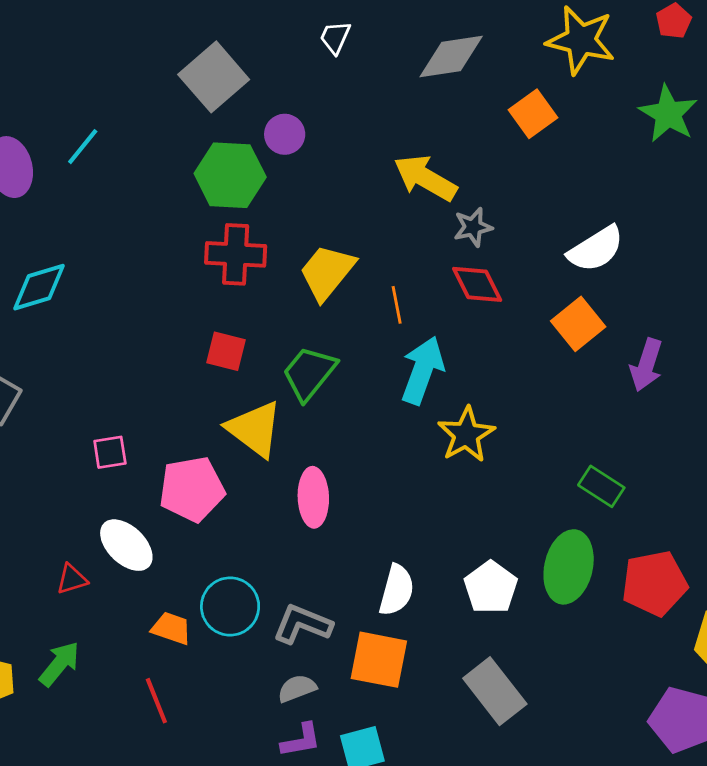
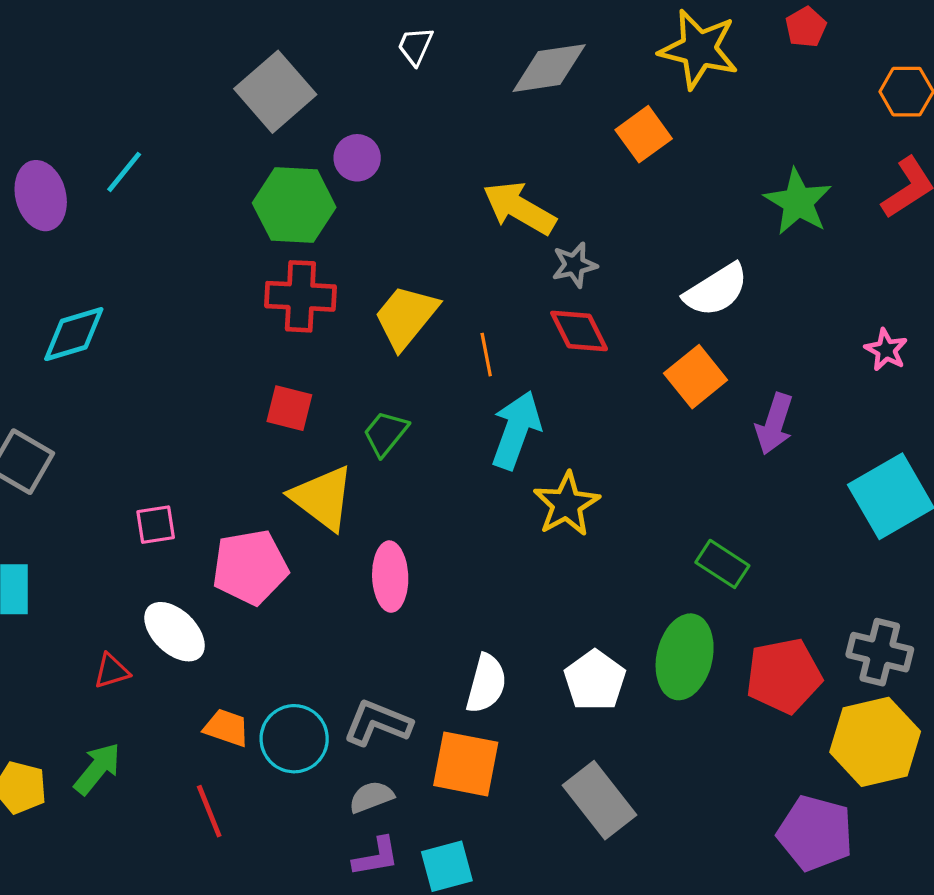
green star: (668, 114) -> (798, 202), moved
green trapezoid: (309, 373) -> (385, 433), size x0.7
cyan circle: (230, 606) -> (294, 739), moved

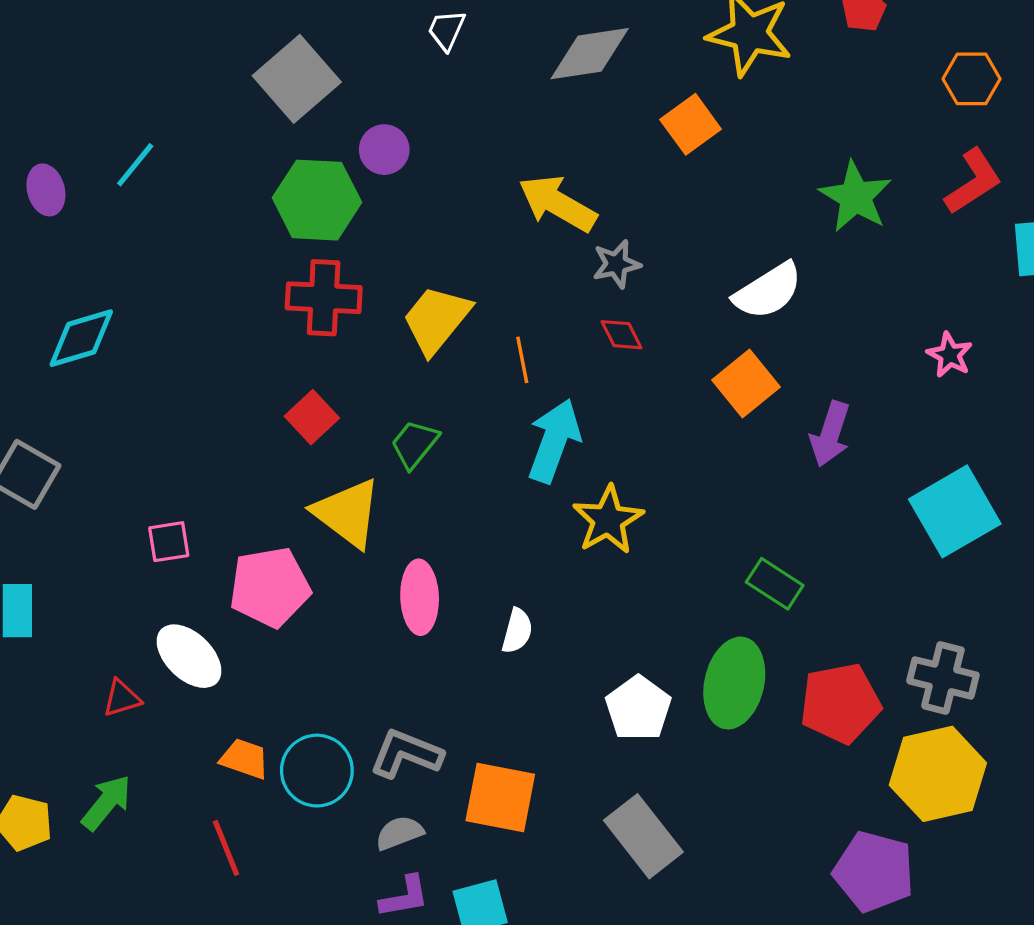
purple ellipse: (41, 196) -> (46, 190), size x0.7
red diamond: (579, 331) -> (622, 335), size x0.7
red square: (289, 408) -> (312, 417), turned 33
white semicircle: (486, 684) -> (517, 631), moved, size x0.7

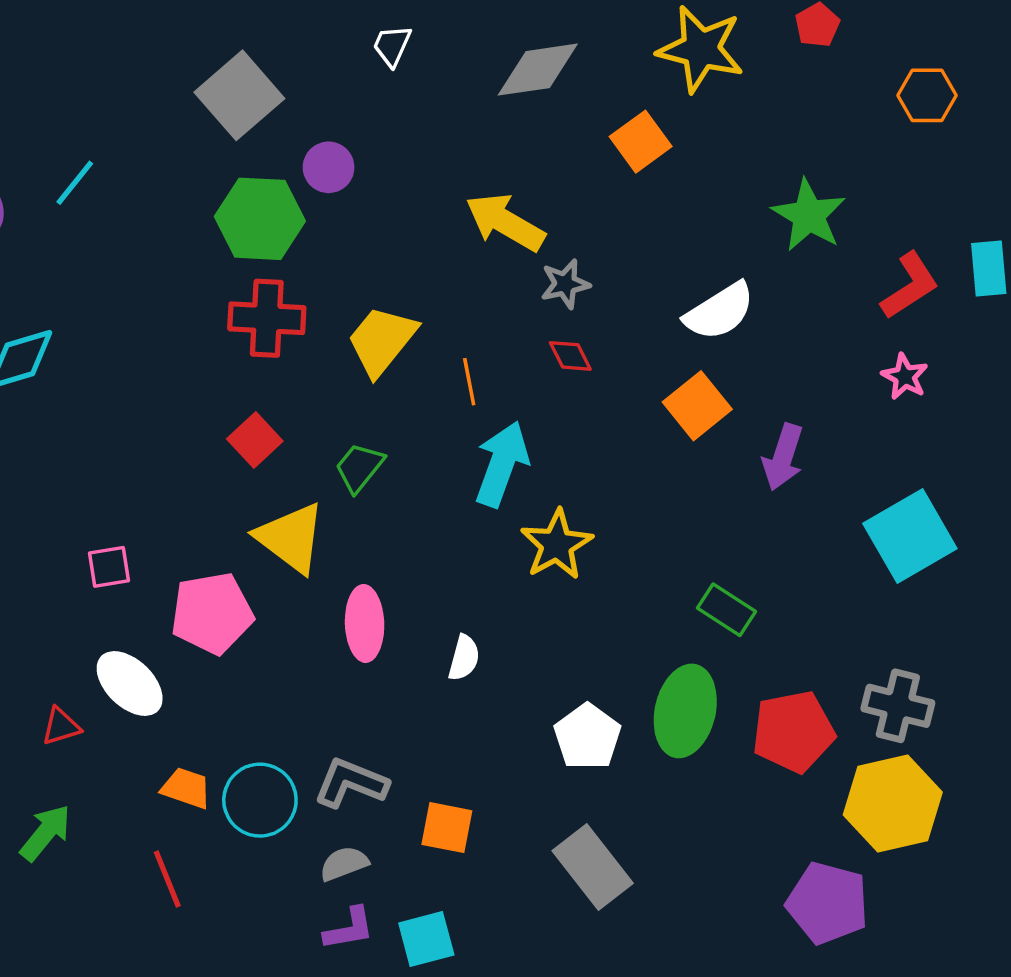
red L-shape: (973, 182) -> (910, 286), moved
orange square: (500, 797) -> (447, 828), size x0.7

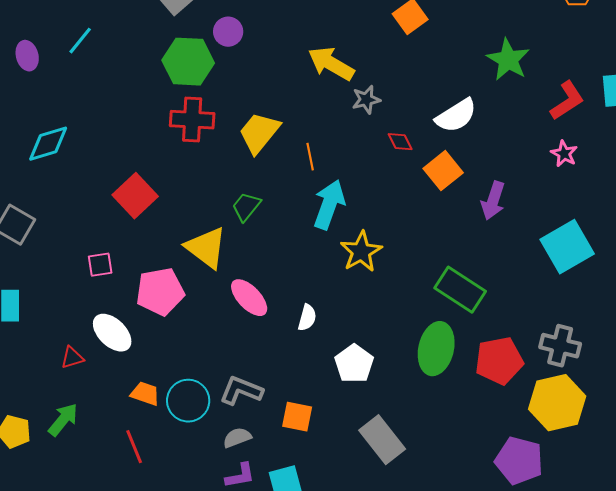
red diamond: (570, 356) -> (400, 142), moved
red square: (255, 440) -> (135, 196), moved, size x1.4
green rectangle: (726, 610) -> (460, 290), size x1.5
pink ellipse: (365, 623) -> (249, 298), turned -42
white pentagon: (587, 737) -> (354, 364), moved

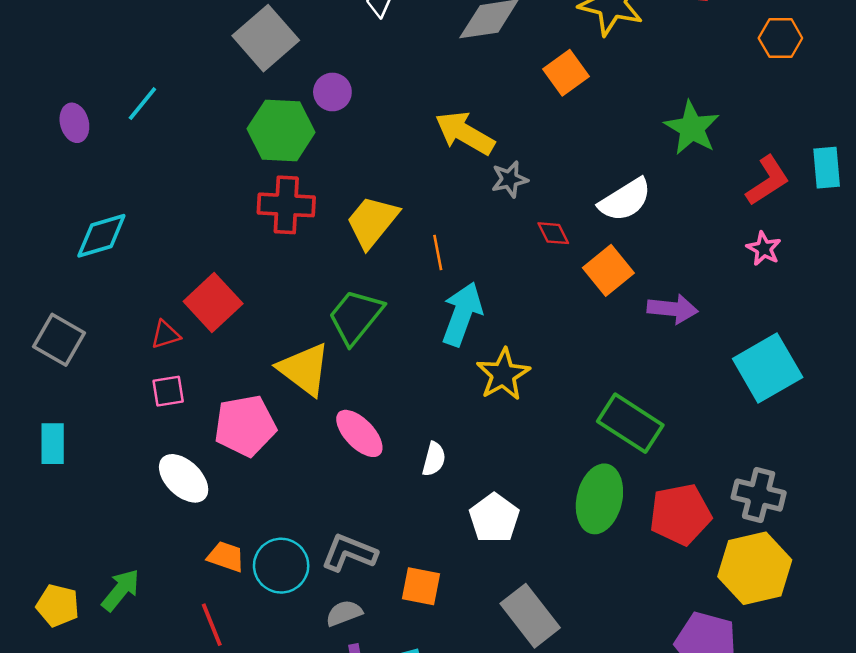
purple arrow: (493, 201) -> (673, 309), turned -102
green trapezoid: (246, 207) -> (356, 317), size x1.5
red triangle: (72, 358) -> (166, 335), moved

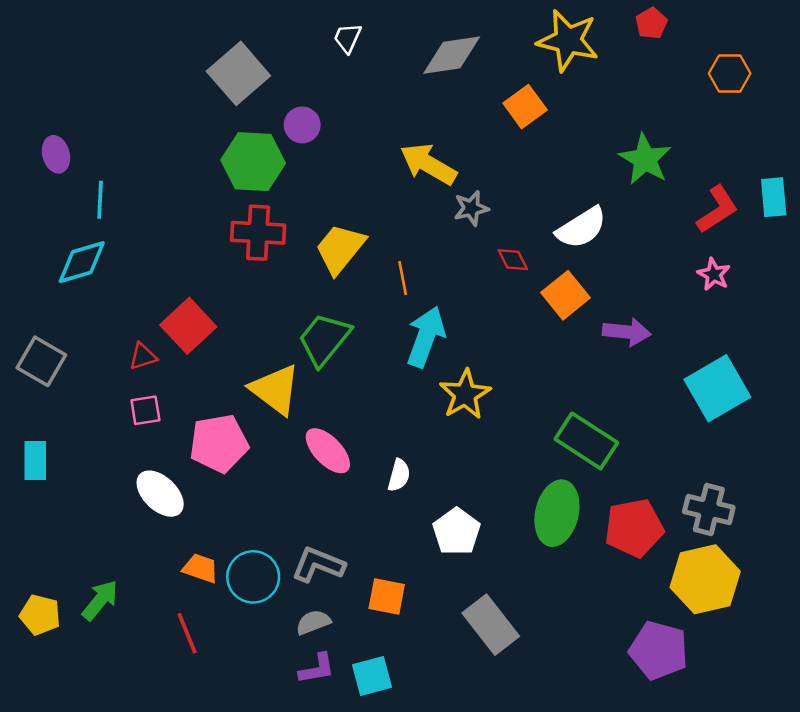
cyan line: (142, 104) -> (100, 200), moved, turned -36

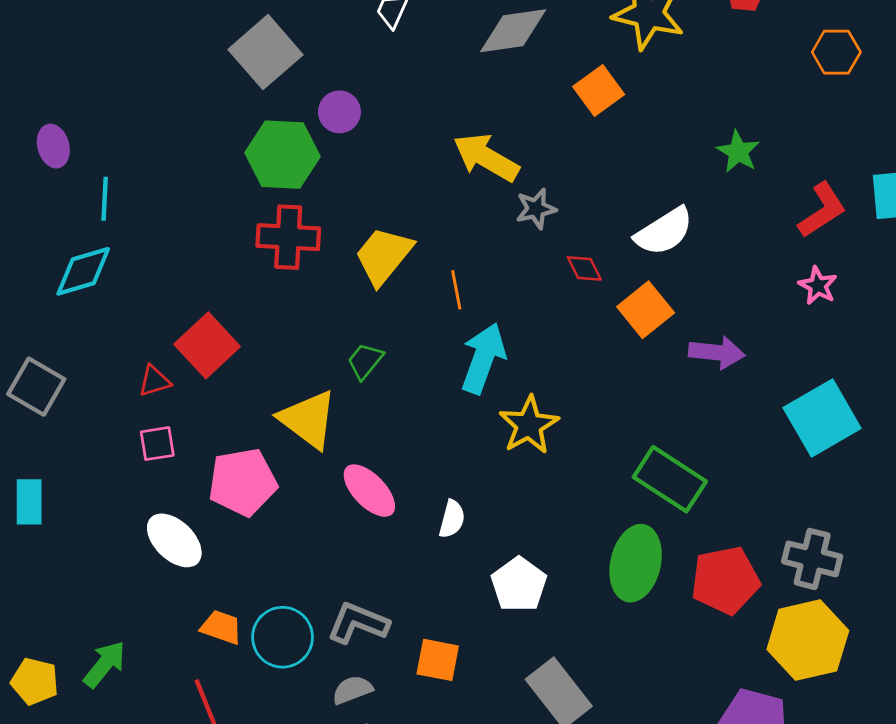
green star: (645, 159) -> (738, 152), size x0.7
green trapezoid: (324, 339) -> (365, 361), size x0.6

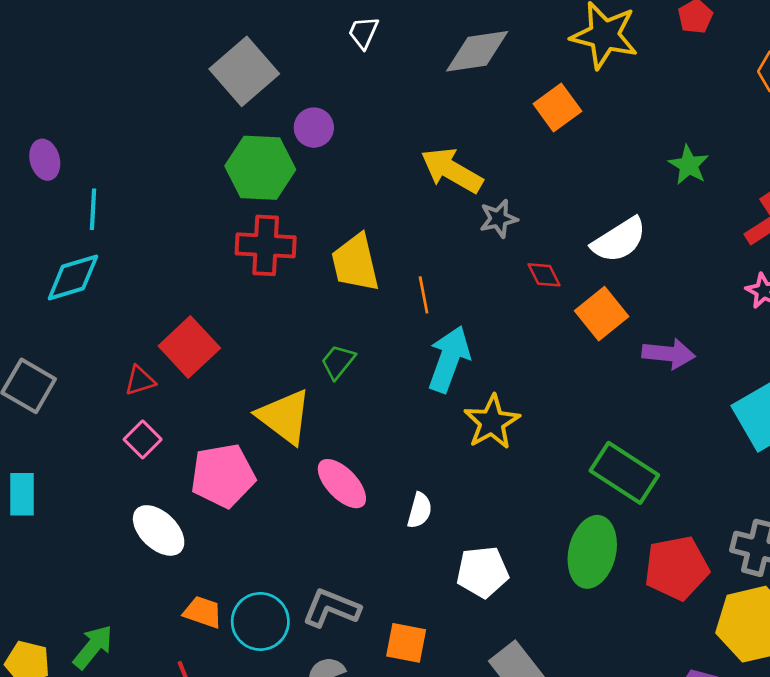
yellow trapezoid: (384, 256) -> (355, 263), turned -52
pink square: (157, 444) -> (143, 439), turned -36
white pentagon: (519, 585) -> (482, 572), turned 30

